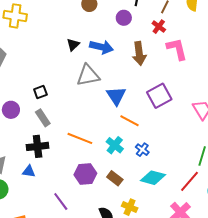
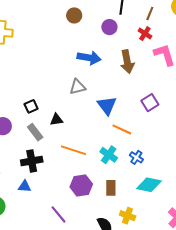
black triangle: (73, 45) -> (56, 120), moved, turned 40
gray triangle: (88, 75) -> (78, 87), size x0.7
purple square: (159, 96) -> (150, 103), size x0.7
brown rectangle: (115, 178) -> (111, 188), turned 56

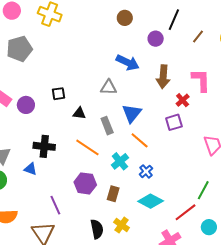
red cross: (145, 34) -> (183, 100), moved
gray rectangle: (35, 132) -> (107, 126), moved

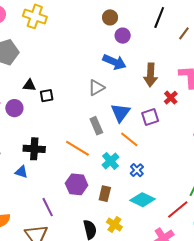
purple circle: (156, 39) -> (123, 36), moved
gray triangle: (109, 87) -> (96, 88), turned -30
black triangle: (79, 113) -> (29, 85), moved
purple square: (174, 122) -> (150, 117), moved

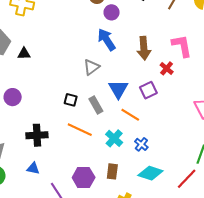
blue arrow: (114, 62) -> (106, 40), turned -140
black triangle: (29, 85) -> (24, 54), moved
black square: (47, 96) -> (71, 100), moved, turned 32
blue triangle: (21, 172) -> (33, 168), moved
purple hexagon: (77, 184) -> (84, 178), moved

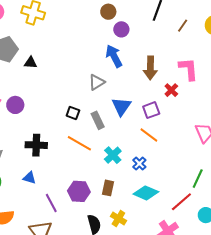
orange line: (130, 115) -> (149, 135), moved

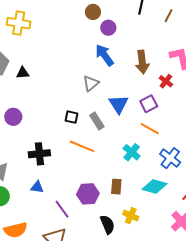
cyan cross: (113, 155) -> (132, 152), moved
blue cross: (139, 164) -> (170, 158), moved, size x1.5

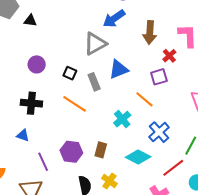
blue arrow: (105, 55) -> (114, 19), turned -100
gray triangle: (91, 83) -> (95, 44), size x1.4
blue triangle: (119, 104) -> (119, 69), turned 30
purple square: (149, 104) -> (159, 77), moved
purple circle: (13, 117) -> (37, 64), moved

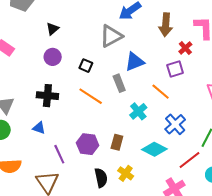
black triangle: (30, 21) -> (53, 29), moved, turned -48
gray rectangle: (94, 82) -> (119, 83), moved

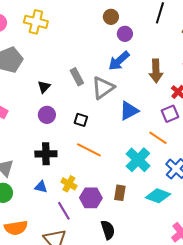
gray rectangle: (119, 83) -> (77, 77), moved
cyan cross: (138, 111) -> (138, 160), size x1.4
yellow cross: (126, 173) -> (69, 184), moved

